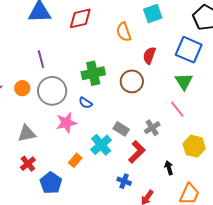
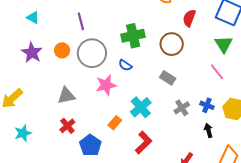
gray cross: (152, 128) -> (182, 108), moved
gray rectangle: (121, 129) -> (168, 78), moved
red L-shape: (137, 152) -> (144, 143), moved
blue cross: (124, 181) -> (207, 105), moved

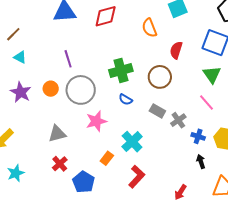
blue semicircle: (125, 65) -> (126, 100), moved
gray cross: (182, 108) -> (178, 120), moved

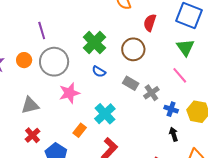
green cross: (121, 70) -> (94, 43), turned -30

